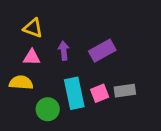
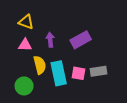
yellow semicircle: (21, 83) -> (40, 65), moved, turned 72
pink square: (100, 93) -> (79, 73), turned 32
green circle: (48, 109) -> (24, 86), moved

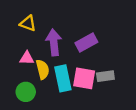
purple arrow: (50, 40) -> (54, 42), size x1.6
pink triangle: (25, 45) -> (27, 58), moved
pink square: (79, 73) -> (84, 78), size x1.5

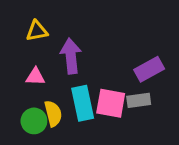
yellow triangle: (28, 23) -> (37, 31), turned -30
purple rectangle: (86, 42) -> (149, 69), moved
yellow semicircle: (43, 69) -> (53, 114), moved

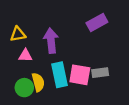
yellow triangle: (37, 31) -> (18, 34), moved
purple rectangle: (149, 69) -> (97, 22), moved

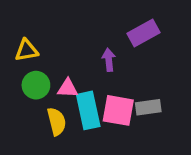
purple arrow: (51, 41) -> (109, 60), moved, size x0.6
pink triangle: (25, 56) -> (68, 88), moved
green circle: (24, 88) -> (36, 85), moved

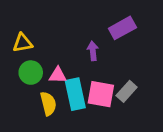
gray rectangle: (148, 107) -> (127, 91), turned -40

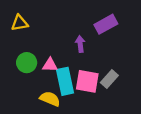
yellow triangle: (23, 43) -> (20, 23), moved
yellow semicircle: (48, 104) -> (50, 99), moved, turned -54

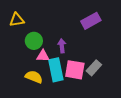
purple arrow: (80, 44) -> (62, 46), moved
green circle: (27, 63) -> (34, 41), moved
yellow semicircle: (50, 99) -> (34, 77), moved

